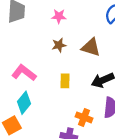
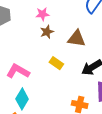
brown star: (59, 45) -> (47, 32), moved
yellow rectangle: (65, 81) -> (56, 63), moved, turned -48

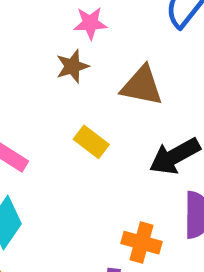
pink star: (42, 14) -> (90, 23), moved

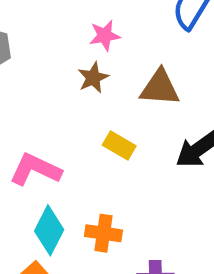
orange cross: (141, 243) -> (103, 233), moved

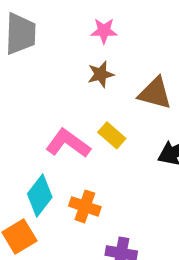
pink star: (105, 36) -> (104, 31), moved
pink L-shape: (35, 170) -> (68, 143), moved

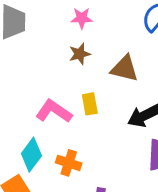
yellow rectangle: (112, 135) -> (90, 104), turned 40

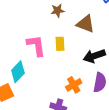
pink L-shape: (54, 111) -> (36, 46), turned 40
orange cross: (69, 163) -> (74, 85), moved, turned 35

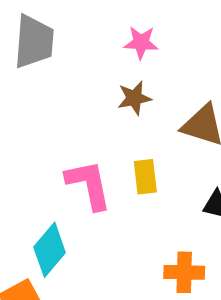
orange cross: (74, 85) -> (184, 272), turned 35

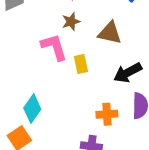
pink L-shape: (89, 185) -> (54, 47), moved

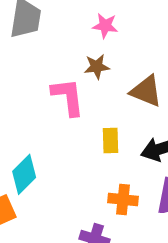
yellow rectangle: (81, 64) -> (110, 141), moved

